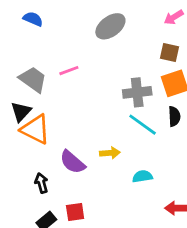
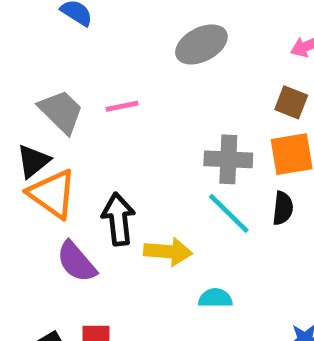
yellow arrow: (110, 153) -> (168, 252), size x1.4
purple semicircle: (73, 162) -> (76, 262), moved
black arrow: (41, 183) -> (118, 219), moved, size x1.5

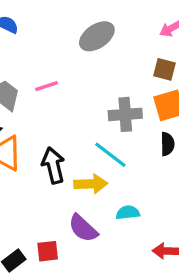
cyan line: (229, 213) -> (110, 155), moved
purple semicircle: (76, 262) -> (83, 228), moved

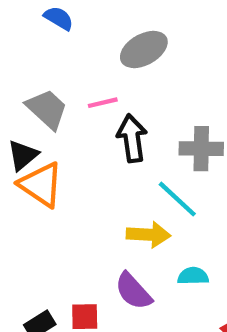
gray ellipse: (97, 36) -> (144, 49), moved
black arrow: (53, 165) -> (132, 138), moved

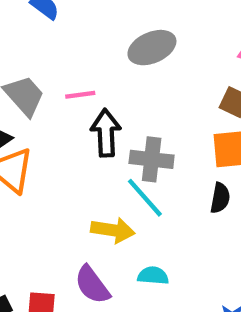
gray ellipse: (144, 49) -> (152, 48), moved
gray cross: (201, 149) -> (152, 159), moved

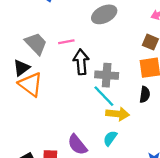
yellow arrow: (113, 230) -> (118, 114), moved
cyan semicircle: (153, 276) -> (110, 138), turned -56

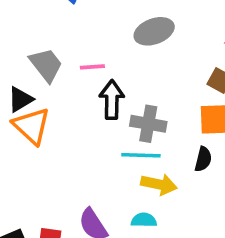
cyan line: (104, 96) -> (141, 155), turned -50
cyan semicircle: (110, 138) -> (144, 220), turned 49

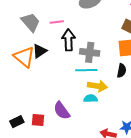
black triangle: (20, 99) -> (40, 51), moved
cyan semicircle: (144, 220) -> (91, 99), moved

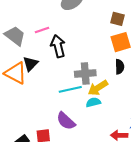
gray cross: (90, 52) -> (85, 73), moved
cyan line: (86, 70) -> (70, 89), moved
yellow arrow: (97, 86) -> (98, 88), turned 150

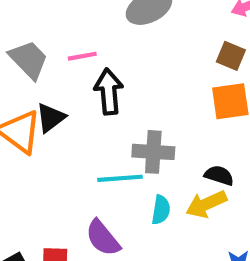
black semicircle: (120, 67) -> (219, 175), moved, turned -80
yellow arrow: (98, 88) -> (206, 204), moved
cyan semicircle: (93, 102) -> (161, 210), turned 104

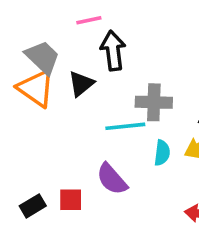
gray trapezoid: (29, 60) -> (43, 57), moved
black triangle: (51, 118) -> (81, 84), moved

